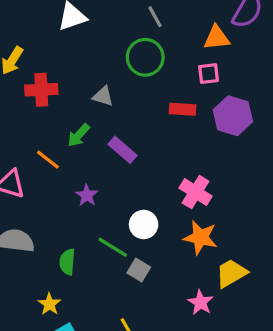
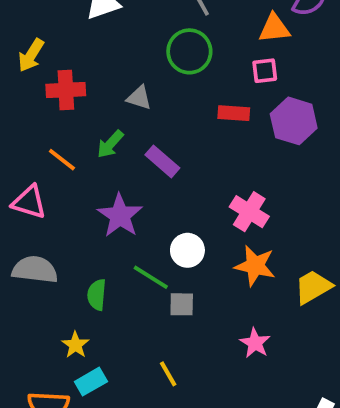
orange line: (48, 160) -> (62, 160), moved
purple star: (87, 195) -> (120, 216), size x1.6
gray square: (139, 270) -> (182, 304), turned -30
yellow trapezoid: (231, 273) -> (313, 287), moved

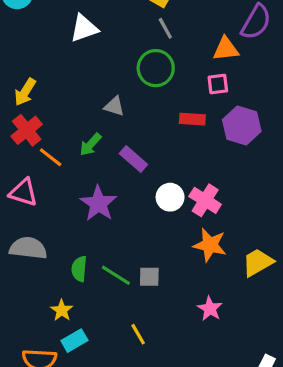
yellow arrow: (31, 55) -> (25, 92), moved
red cross: (66, 90) -> (27, 130), moved, turned -36
white circle: (187, 250) -> (170, 197), moved
green line: (151, 277) -> (116, 275), moved

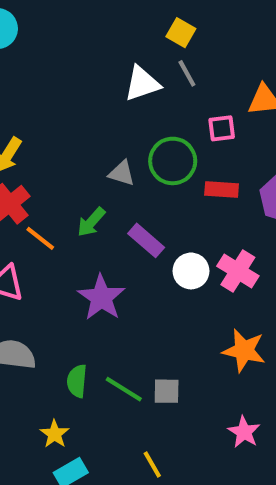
white triangle: (84, 28) -> (142, 84), moved
green circle: (156, 68) -> (173, 161), moved
pink square: (218, 84) -> (222, 128), moved
white circle: (170, 197) -> (191, 271), moved
pink cross: (205, 200) -> (238, 271), moved

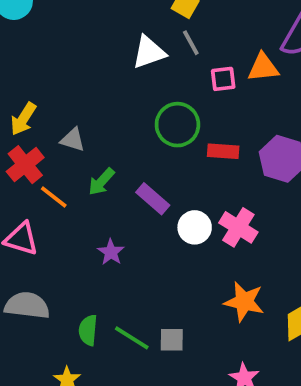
pink square: (222, 128) -> (223, 79), moved
gray triangle: (122, 173) -> (73, 140), moved
purple star: (101, 297) -> (111, 252), size x0.6

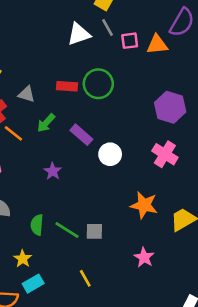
pink square: (223, 79) -> (130, 41), moved
red rectangle: (223, 151) -> (67, 86), moved
pink cross: (238, 227) -> (165, 154), moved

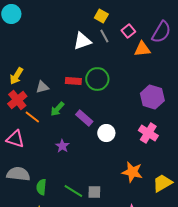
pink square: (130, 41) -> (128, 31), moved, turned -32
gray triangle: (27, 94) -> (42, 87), turned -32
green semicircle: (37, 225) -> (41, 187), moved

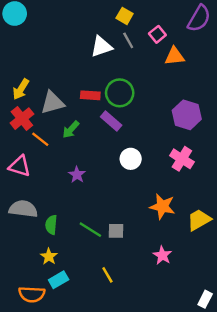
purple semicircle: (161, 32) -> (199, 18), moved
gray triangle: (42, 87) -> (52, 103), size x1.5
purple rectangle: (84, 118) -> (111, 121), moved

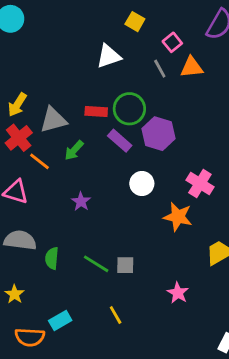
gray line: (128, 40) -> (160, 69), moved
purple hexagon: (187, 115) -> (158, 134), moved
orange star: (162, 206) -> (178, 217), moved
yellow star: (49, 256) -> (15, 294), moved

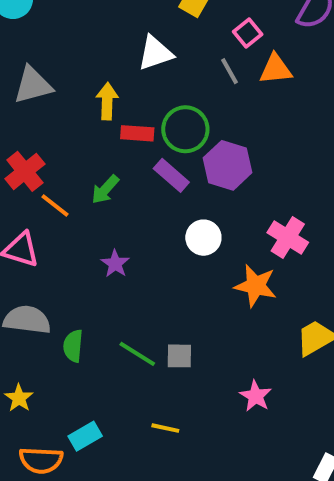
yellow arrow: (17, 105) -> (107, 101), moved, turned 150
gray triangle: (53, 120) -> (33, 85), moved
yellow line: (116, 315) -> (165, 428), turned -48

